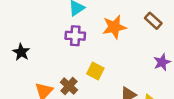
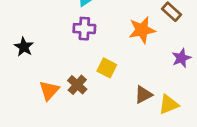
orange star: (114, 27) -> (142, 30), moved

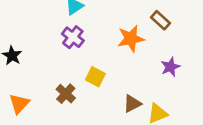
purple cross: (84, 29) -> (73, 37), turned 35
orange triangle: (49, 90) -> (19, 104), moved

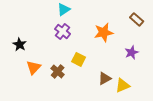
brown rectangle: (160, 20) -> (137, 19), moved
orange triangle: (19, 104) -> (34, 67), moved

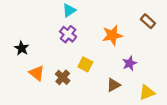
purple star: (132, 52) -> (130, 63), moved
orange triangle: (34, 67) -> (37, 73), turned -35
yellow triangle: (123, 85) -> (147, 92), moved

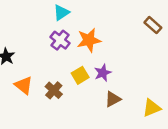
orange star: (112, 35) -> (89, 40), moved
purple star: (130, 63) -> (103, 73), moved
yellow square: (85, 64) -> (80, 75), turned 32

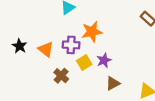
purple cross: (60, 40) -> (71, 45), moved, turned -35
orange triangle: (24, 85) -> (46, 49), moved

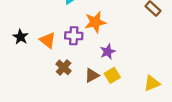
yellow square: (84, 63) -> (112, 75), moved
brown triangle: (113, 83) -> (92, 75), moved

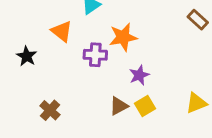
orange triangle: (48, 40) -> (62, 31), moved
brown cross: (64, 67) -> (50, 110), moved
yellow triangle: (152, 83) -> (196, 103), moved

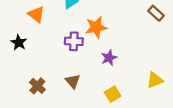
orange triangle: (62, 31) -> (36, 14), moved
brown triangle: (119, 106) -> (73, 81), moved, turned -42
yellow square: (145, 106) -> (113, 94), moved

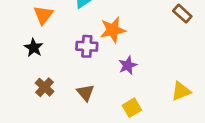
orange triangle: (36, 14) -> (43, 15), turned 30
black star: (19, 43) -> (34, 48), moved
brown cross: (37, 86) -> (45, 87), moved

